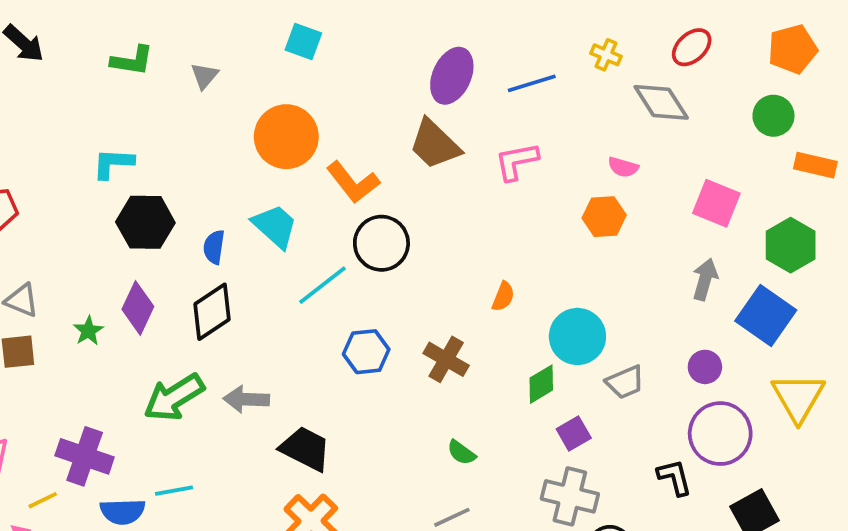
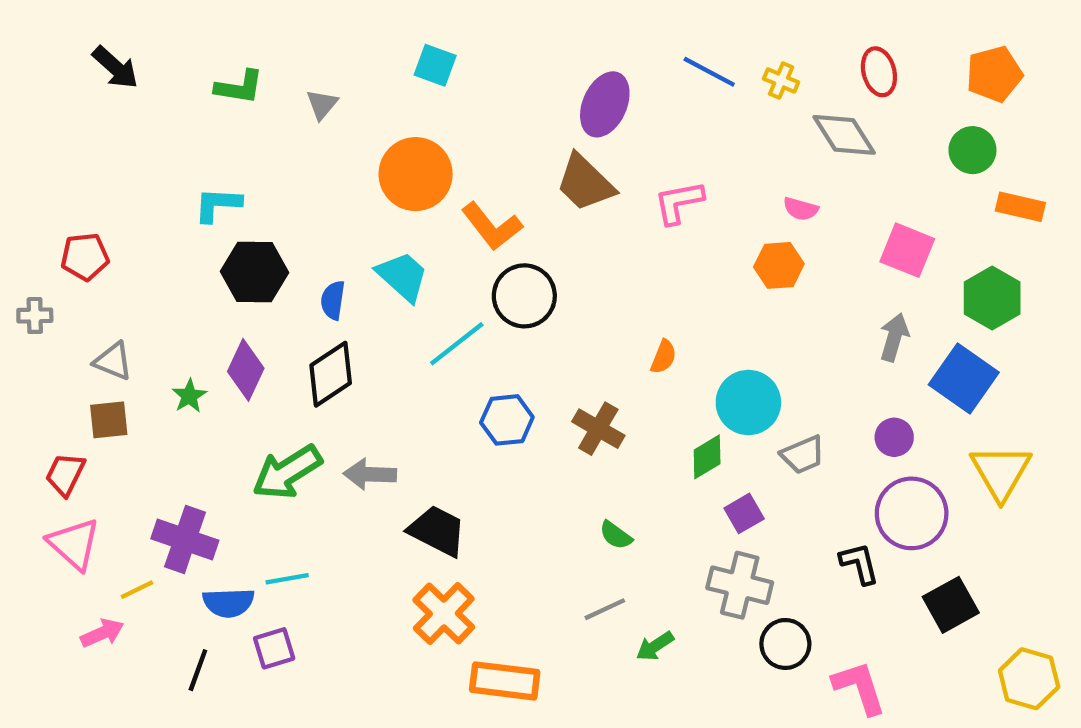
red ellipse: (692, 47) -> (879, 72), turned -63
blue line: (532, 83) -> (709, 72), moved, turned 45

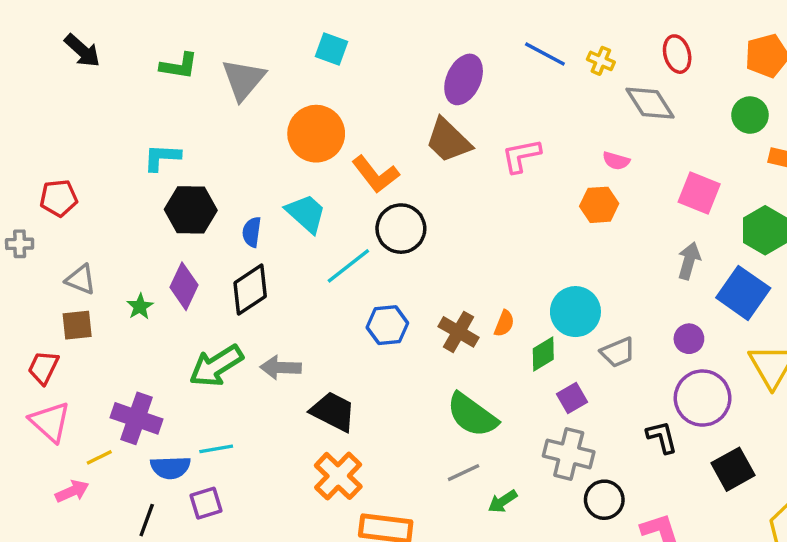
gray triangle: (322, 104) -> (243, 79), size x1.8
orange semicircle: (664, 357) -> (504, 323), moved
green semicircle: (616, 535) -> (472, 415), size x2.0

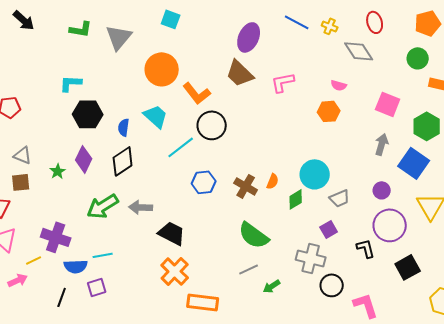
purple square: (572, 398) -> (329, 229), moved

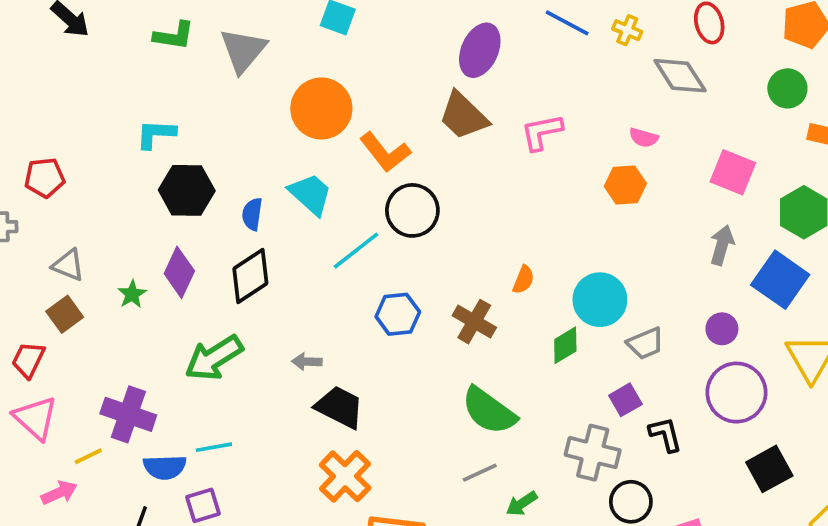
orange semicircle: (273, 181) -> (523, 280), moved
brown square: (21, 182) -> (65, 314), turned -30
gray arrow: (141, 207) -> (307, 362), moved, size x0.7
black L-shape: (366, 248) -> (665, 434), moved

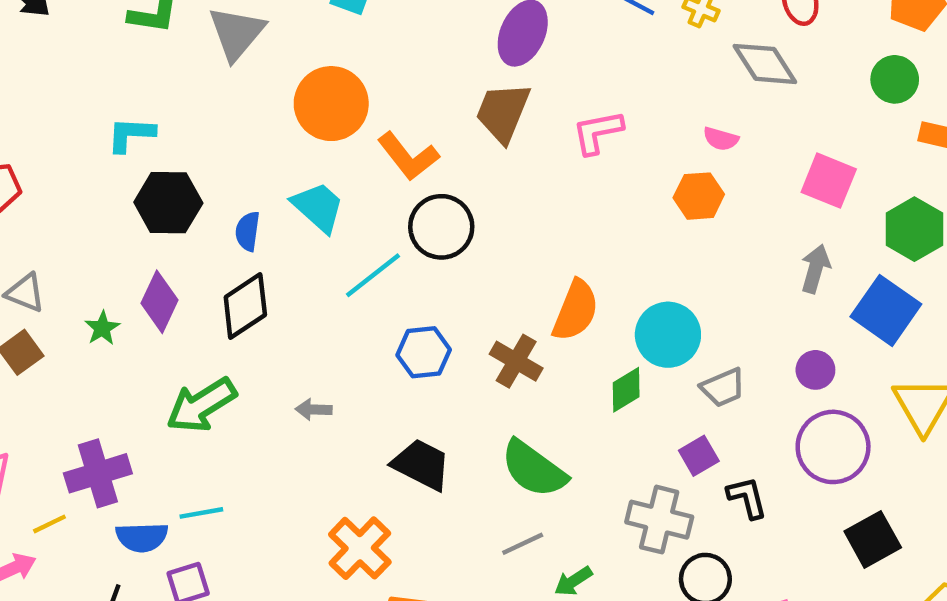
brown trapezoid: (463, 116) -> (503, 112), turned 68
orange semicircle: (523, 280) -> (576, 310), size x1.8
black trapezoid: (340, 407) -> (421, 465), moved
purple cross: (128, 414) -> (98, 473), turned -36

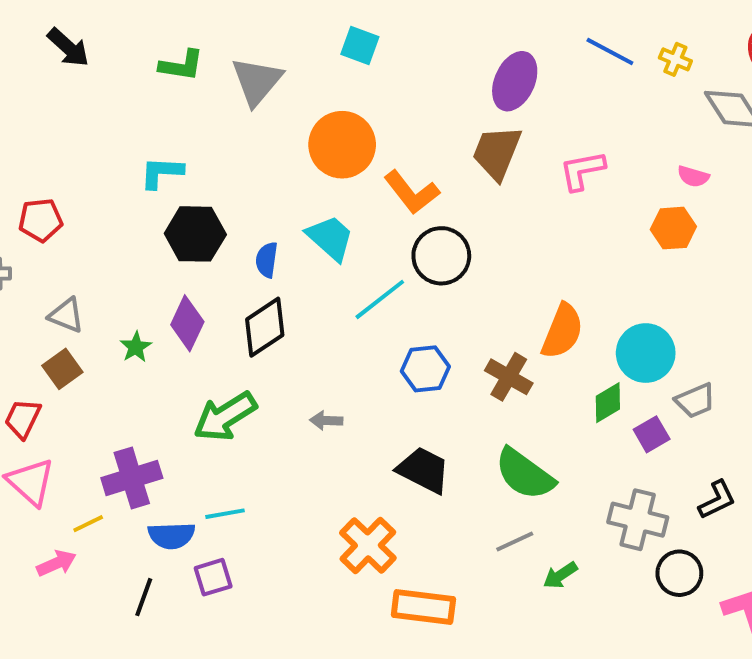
purple square: (699, 456) -> (652, 434), moved
black L-shape: (747, 498) -> (717, 500), turned 78

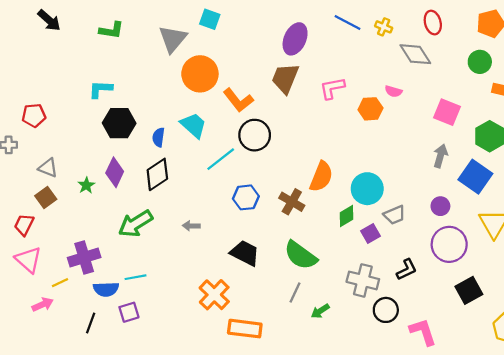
gray triangle: (257, 81) -> (173, 39), moved
orange hexagon: (673, 228) -> (370, 109), moved
gray line: (515, 541) -> (295, 292), turned -40

